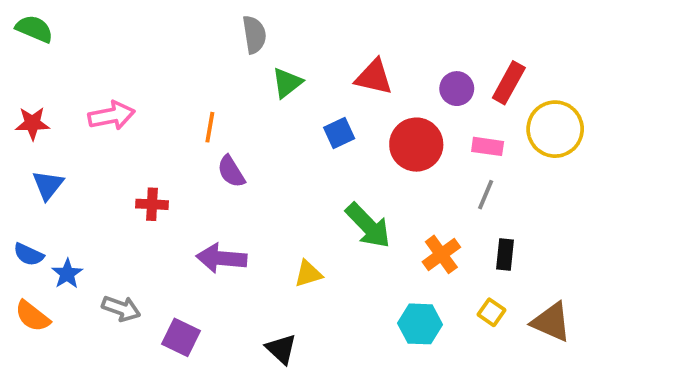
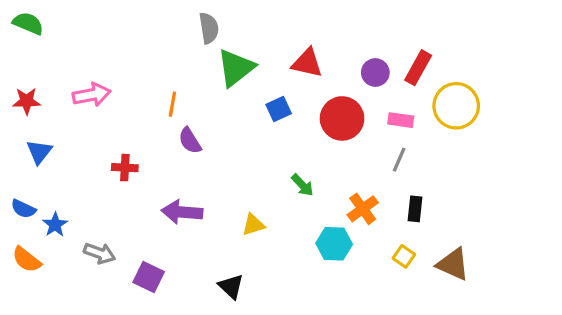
green triangle: (287, 83) -> (236, 68), size x1.5
green arrow: (368, 226) -> (302, 185), size x0.6
cyan hexagon: (420, 324) -> (334, 244), moved

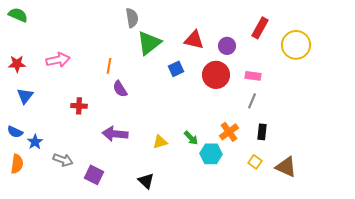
red rectangle: (418, 68) -> (260, 28), moved
purple circle: (375, 72) -> (227, 46), moved
yellow circle: (456, 106) -> (296, 45), moved
green arrow: (302, 185) -> (191, 138), moved
orange semicircle: (27, 260) -> (17, 164), turned -120

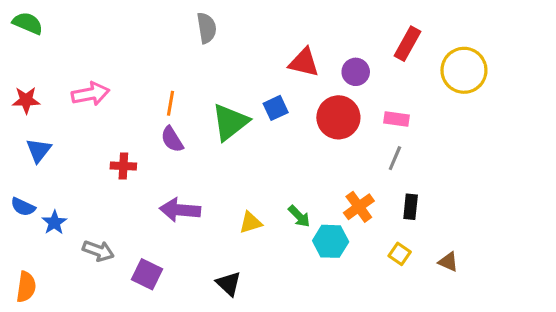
green triangle: (149, 43) -> (230, 122), moved
purple semicircle: (120, 89) -> (172, 139), moved
orange semicircle: (17, 164) -> (26, 287), moved
brown triangle: (286, 167) -> (448, 262), size x0.6

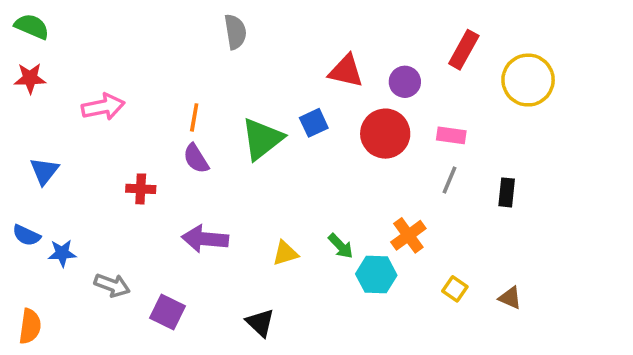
red star: (26, 100) -> (30, 78), moved
black rectangle: (411, 207) -> (507, 192), moved
blue star: (54, 223) -> (62, 253), turned 30

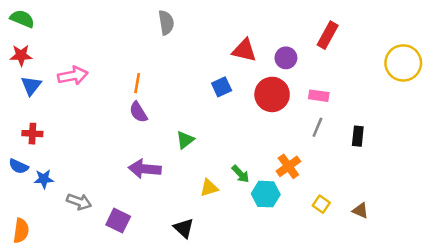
yellow circle: (528, 80) -> (403, 63), moved
green triangle: (262, 139) -> (185, 140), moved, size x0.6
blue triangle: (44, 171) -> (31, 86), moved
red cross: (141, 189) -> (32, 134), moved
yellow triangle: (285, 253) -> (209, 188), moved

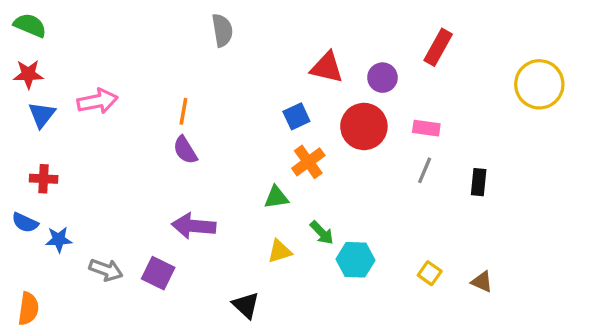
green triangle: (185, 140) -> (276, 197), moved, turned 30
orange cross: (288, 166) -> (308, 162), moved
purple square: (118, 221) -> (158, 273), moved

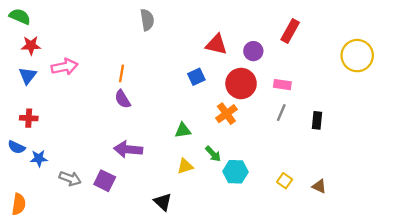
red star: (28, 74) -> (31, 46), moved
orange cross: (308, 162) -> (226, 114), moved

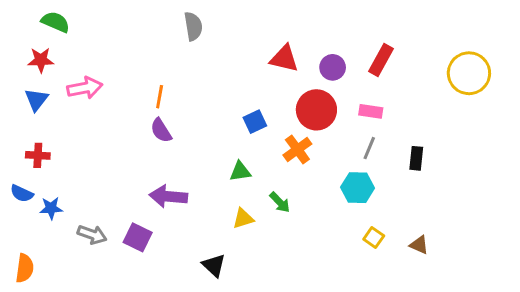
green semicircle: (20, 16) -> (55, 22), moved
red rectangle: (290, 31) -> (381, 60), moved
blue square: (196, 77) -> (255, 122), moved
cyan hexagon: (235, 172) -> (358, 188), moved

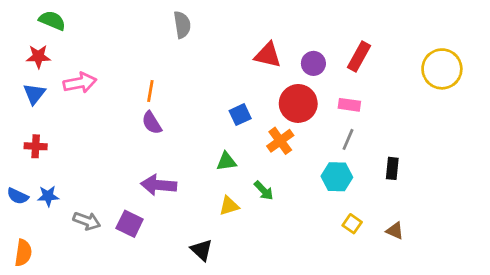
black rectangle: (416, 158) -> (392, 168), moved
blue semicircle: (22, 193) -> (18, 196), moved

